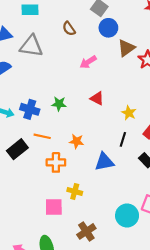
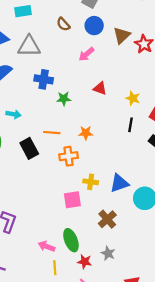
blue circle: (108, 28) -> (94, 26), moved
blue cross: (30, 109) -> (44, 79), moved
black rectangle: (17, 149) -> (29, 148), turned -72
blue triangle: (104, 162) -> (119, 183), moved

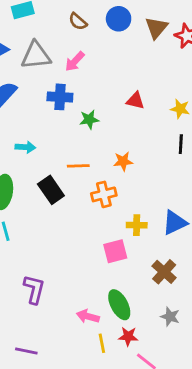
pink arrow: (86, 54) -> (75, 61), moved
red star: (85, 262) -> (128, 336), moved

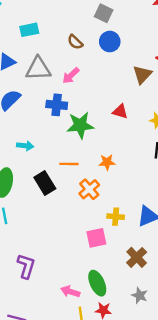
brown triangle: (156, 28) -> (142, 75), moved
green star: (89, 119) -> (80, 125), size x1.6
orange cross: (104, 194) -> (89, 189), turned -30

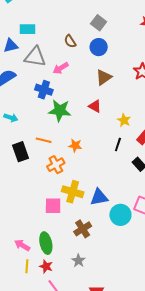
cyan rectangle: (29, 30) -> (28, 29), moved
brown triangle: (142, 75) -> (104, 77), moved
yellow cross: (116, 217) -> (73, 192), size x1.5

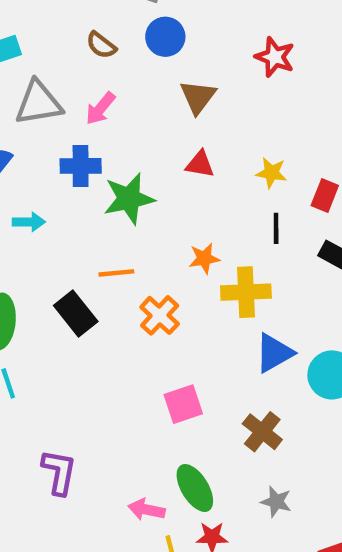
cyan arrow: (11, 118) -> (29, 222), moved
orange star: (75, 146) -> (204, 258), moved
yellow cross: (73, 192) -> (246, 292), moved

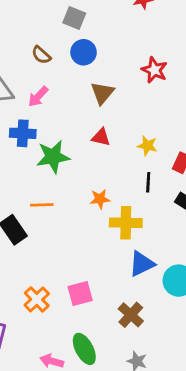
orange cross: (160, 315) -> (37, 299), moved

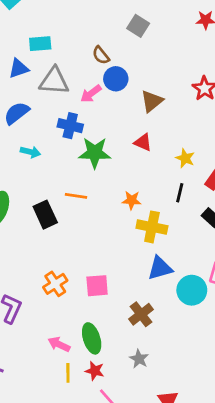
blue circle: (84, 52) -> (116, 79), moved

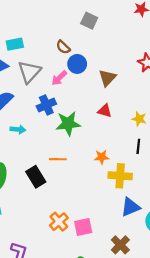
gray triangle: (54, 81) -> (29, 72), turned -45
blue cross: (70, 126) -> (46, 105), turned -30
orange cross: (55, 284) -> (59, 222), moved

